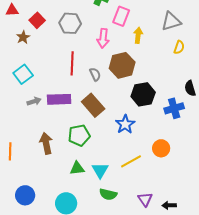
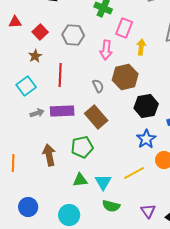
brown star: (23, 37) -> (35, 56), moved
red line: (72, 63) -> (60, 75), moved
blue star: (125, 124) -> (146, 139), moved

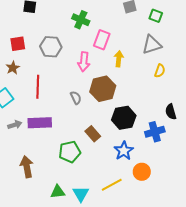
red square: (40, 32) -> (18, 44), turned 35
brown rectangle: (96, 117) -> (93, 134), moved, size x0.7
green pentagon: (82, 147) -> (70, 152), moved

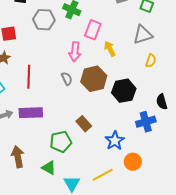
gray hexagon: (51, 47) -> (44, 20), moved
yellow arrow: (119, 59) -> (110, 49), turned -35
gray semicircle: (76, 98) -> (67, 79), moved
black hexagon: (124, 118) -> (124, 91), moved
green triangle: (58, 192) -> (49, 168), moved, turned 35

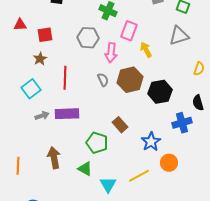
gray hexagon: (44, 20) -> (88, 38), moved
yellow semicircle: (151, 61) -> (199, 69), moved
green pentagon: (61, 142) -> (97, 143), turned 30

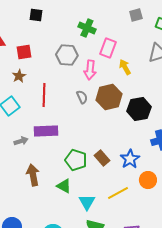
gray arrow: (42, 116) -> (21, 141), moved
brown rectangle: (120, 125) -> (102, 158), moved

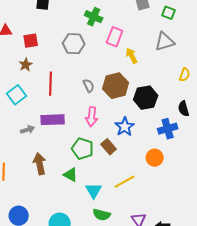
pink arrow: (90, 70) -> (92, 117), moved
blue star: (130, 159) -> (125, 127), moved
orange circle: (148, 180) -> (155, 158), moved

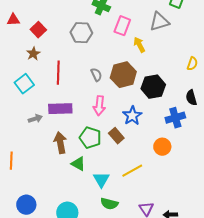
red square: (31, 41) -> (38, 30), turned -35
gray triangle: (165, 42) -> (159, 22), moved
brown arrow: (40, 164) -> (60, 143), moved

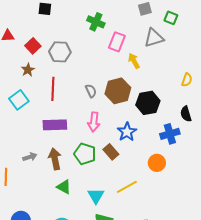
gray hexagon: (81, 33) -> (60, 52), moved
gray arrow: (35, 119) -> (30, 157), moved
green triangle: (78, 164) -> (64, 187), moved

